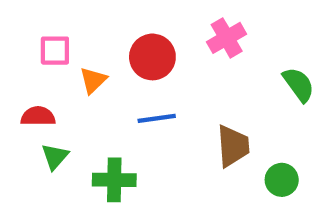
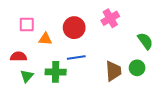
orange triangle: (93, 80) -> (45, 39), turned 48
green cross: (114, 180) -> (56, 72), moved
green circle: (282, 180) -> (137, 68), moved

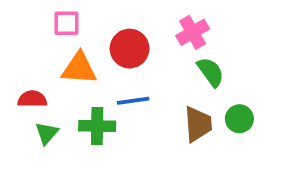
pink square: (27, 25) -> (67, 23), moved
orange triangle: (45, 39) -> (79, 68), size x1.5
green semicircle: (145, 41) -> (211, 72), moved

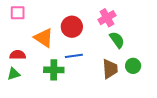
pink square: (67, 23) -> (18, 13), moved
orange triangle: (79, 68) -> (44, 38), turned 30
green triangle: (47, 133) -> (14, 74), moved, turned 32

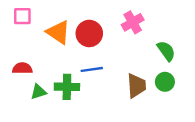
orange triangle: (44, 38) -> (58, 32), moved
green semicircle: (117, 40) -> (166, 51), moved
green triangle: (14, 74) -> (38, 92), moved

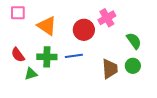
red circle: (89, 33) -> (84, 30), moved
red semicircle: (22, 68) -> (18, 55), turned -126
green cross: (67, 87) -> (47, 57), moved

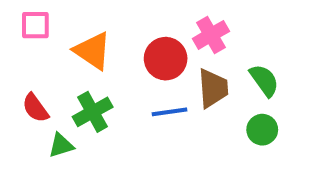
blue line: (74, 56) -> (170, 112), moved
green cross: (47, 57) -> (93, 112), turned -30
brown trapezoid: (110, 69) -> (213, 88), moved

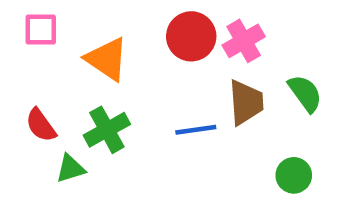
red circle: (166, 59) -> (191, 36), moved
green circle: (262, 130) -> (294, 175), moved

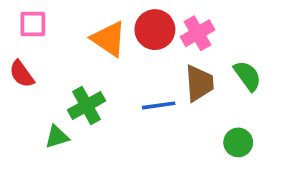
orange triangle: (107, 59) -> (109, 39), moved
red semicircle: (41, 125) -> (22, 74), moved

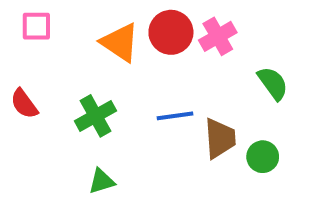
red semicircle: (22, 74) -> (24, 104), moved
brown trapezoid: (199, 83) -> (220, 138), moved
green triangle: (57, 137) -> (102, 181), moved

